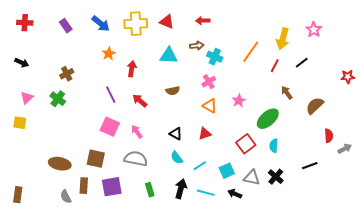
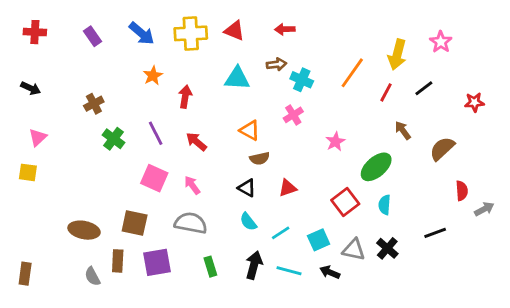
red star: (348, 77) -> (474, 102), moved
brown semicircle: (173, 91) -> (260, 158), moved
green cross: (58, 99) -> (114, 139), moved
orange triangle: (210, 106) -> (250, 130), moved

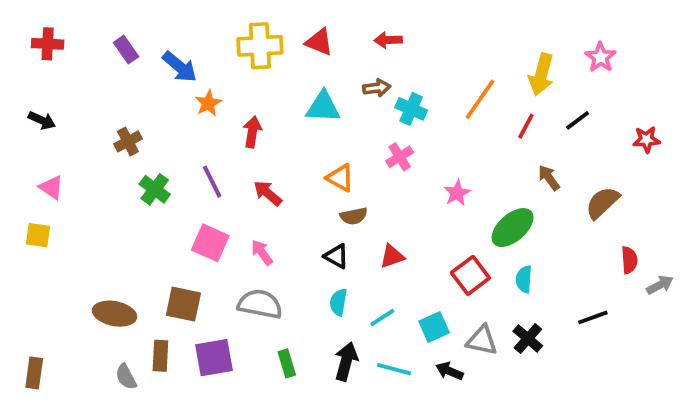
blue arrow: (142, 33) -> (180, 67), moved
pink triangle: (38, 137) -> (51, 187), turned -42
cyan semicircle: (248, 222) -> (338, 302), turned 48

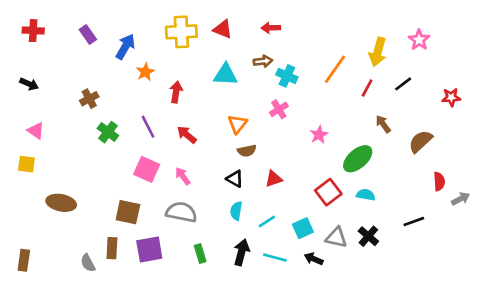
blue arrow: (180, 67) -> (125, 47), turned -100
orange triangle: (340, 178) -> (237, 124), turned 40
cyan semicircle: (524, 279) -> (366, 195), turned 96
brown ellipse: (115, 314) -> (61, 203), moved

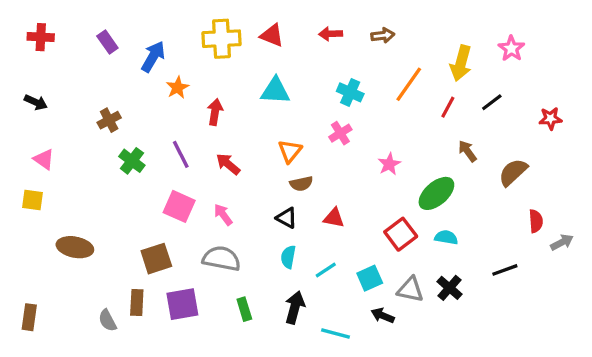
brown arrow: (263, 61) -> (383, 35), moved
red triangle: (274, 179) -> (334, 218), turned 30
brown square: (128, 212) -> (156, 259), turned -30
cyan line: (275, 258) -> (335, 333), moved

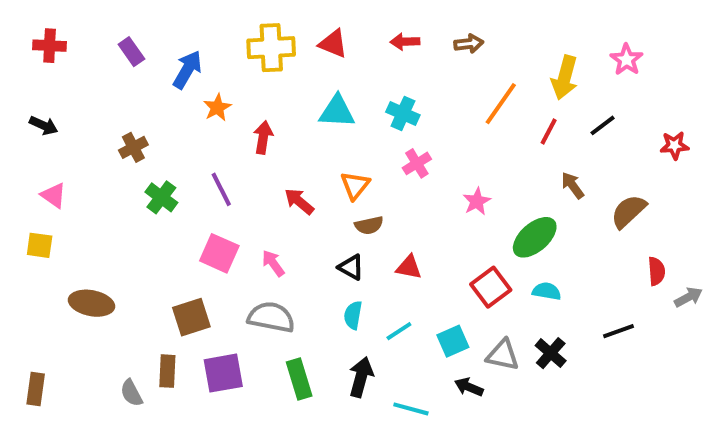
cyan cross: (350, 92) -> (403, 114), moved
red arrow: (228, 164) -> (299, 201), moved
green rectangle: (244, 309) -> (299, 379), size x1.4

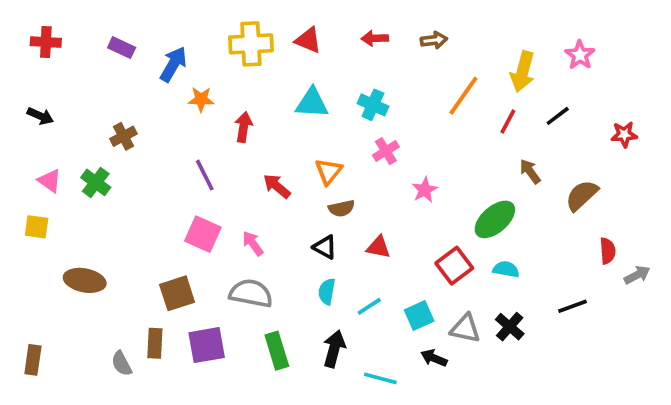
purple rectangle: (131, 52) -> (122, 48), turned -30
orange star: (217, 108) -> (201, 99), turned 30
green cross: (161, 197) -> (96, 182), moved
pink star: (477, 201) -> (425, 190), moved

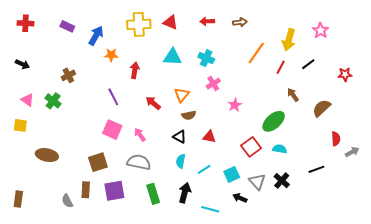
gray triangle: (465, 328) -> (257, 182), turned 36

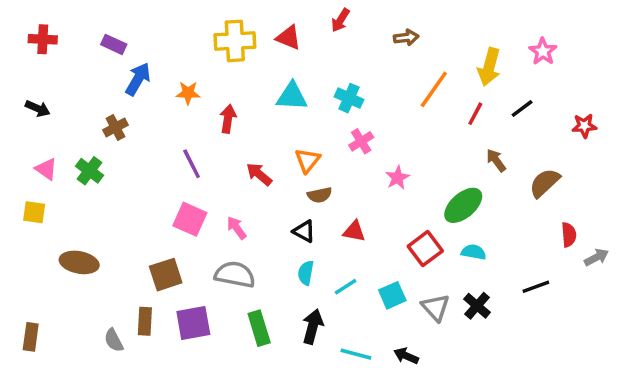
red arrow: (207, 21) -> (340, 20), moved, turned -56
blue arrow: (96, 36) -> (138, 79), moved
black arrow: (240, 198) -> (406, 356), moved

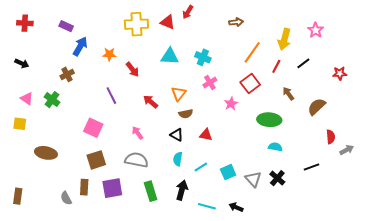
red arrow: (340, 20) -> (188, 12), moved
red arrow: (228, 119) -> (132, 69), turned 133
green ellipse: (463, 205) -> (269, 120), turned 45
pink square: (190, 219) -> (93, 128), moved
red square: (425, 249) -> (250, 83), moved

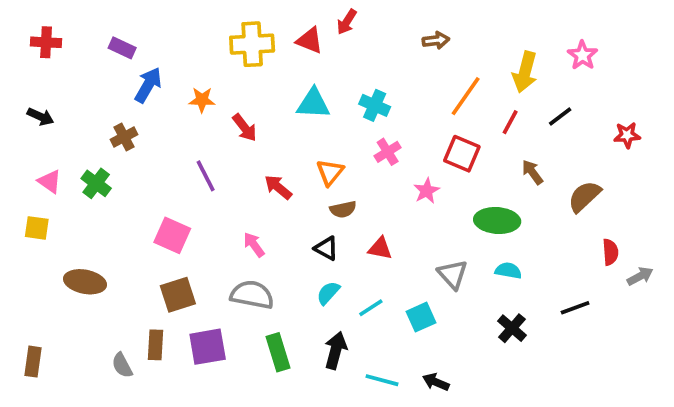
red square: (250, 83) -> (462, 154), turned -30
cyan semicircle: (178, 159) -> (328, 293), turned 32
gray triangle: (253, 179) -> (453, 274), moved

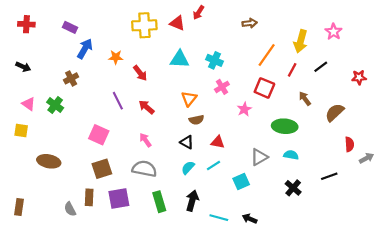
red arrow: (278, 187) -> (147, 107), moved
gray triangle: (453, 274) -> (259, 157), turned 42
cyan line: (371, 308) -> (213, 166), moved

